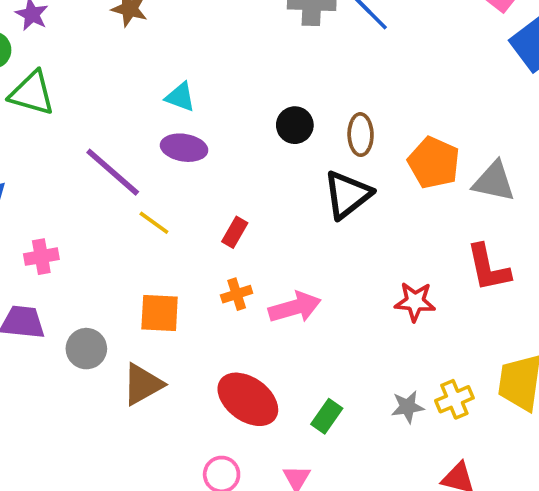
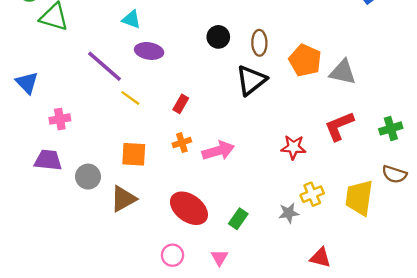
cyan triangle: (180, 97) -> (131, 19), moved
red L-shape: (488, 268) -> (339, 126), turned 80
yellow cross: (454, 399) -> (312, 194), moved

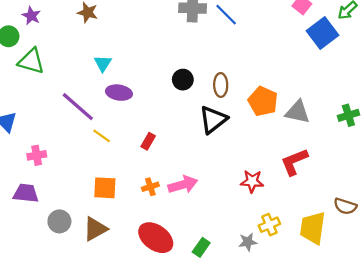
cyan triangle: (131, 19) -> (103, 63), turned 42
green cross: (391, 128) -> (348, 115), moved
orange cross: (182, 143) -> (150, 187), moved
gray circle: (88, 177) -> (59, 221), moved

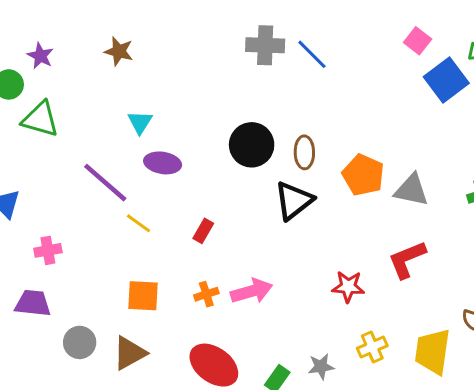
black circle: (183, 80) -> (252, 145), size x1.5
gray star: (248, 242) -> (321, 367), moved

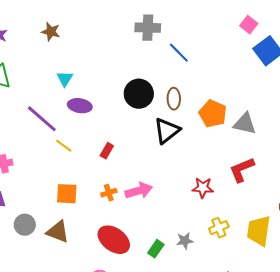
blue line: (312, 54) -> (179, 53), moved
brown triangle: (129, 353) -> (58, 232), turned 50

